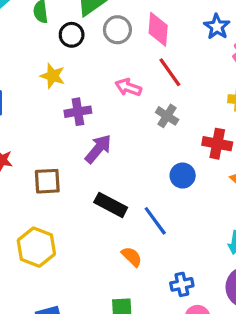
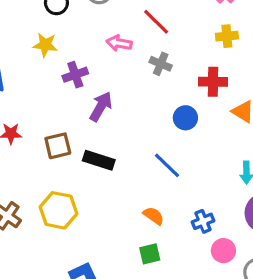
black rectangle: (111, 205) -> (99, 160), moved
orange semicircle: (132, 257) -> (154, 216), moved

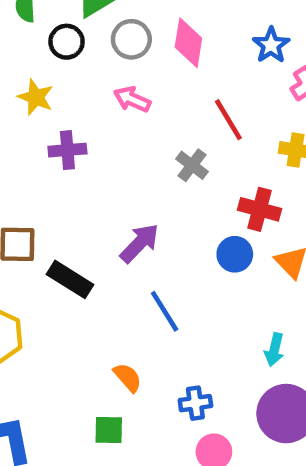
red line: (156, 22) -> (228, 120), moved
pink arrow: (119, 43) -> (132, 99), moved
purple arrow: (101, 107) -> (140, 243), moved
blue circle: (185, 118) -> (235, 254), moved

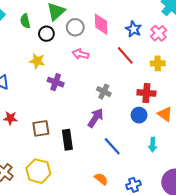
blue star: (271, 45) -> (133, 29), moved
purple cross: (67, 150) -> (56, 82), turned 35
gray cross: (192, 165) -> (104, 92), moved
black rectangle: (70, 279) -> (67, 140), turned 60
cyan arrow: (274, 350) -> (153, 145), moved

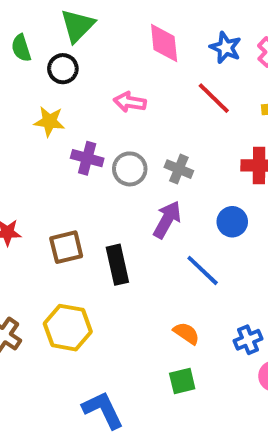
gray circle: (75, 27) -> (130, 169), moved
blue circle: (139, 115) -> (232, 222), moved

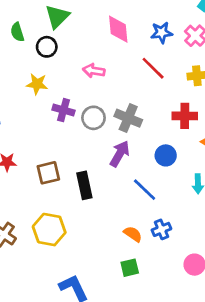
blue star: (226, 48) -> (162, 33), turned -30
gray cross: (179, 169) -> (128, 118), size x1.4
blue cross: (248, 340) -> (161, 229), moved

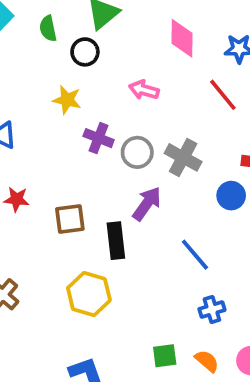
purple arrow: (120, 154) -> (147, 204), moved
blue circle: (166, 155) -> (231, 196), moved
yellow hexagon: (49, 230) -> (89, 294), moved
orange semicircle: (133, 234) -> (207, 361), moved

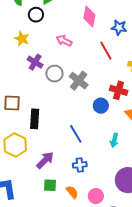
purple arrow: (147, 204) -> (45, 160), moved

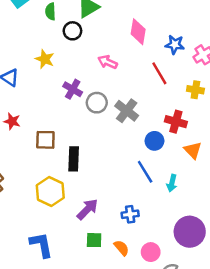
yellow star: (22, 39) -> (45, 59), moved
blue line: (76, 134) -> (145, 172), moved

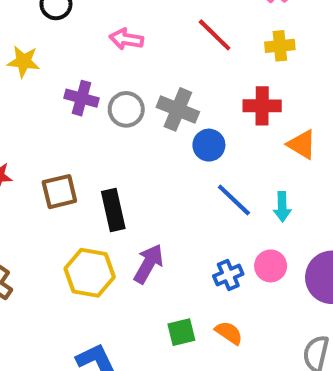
blue circle: (154, 141) -> (209, 145), moved
purple arrow: (87, 209) -> (148, 264), moved
pink circle: (151, 252) -> (271, 266), moved

